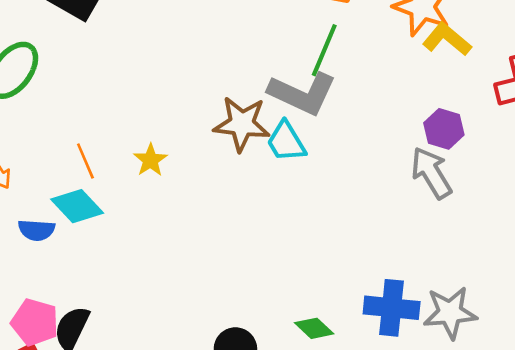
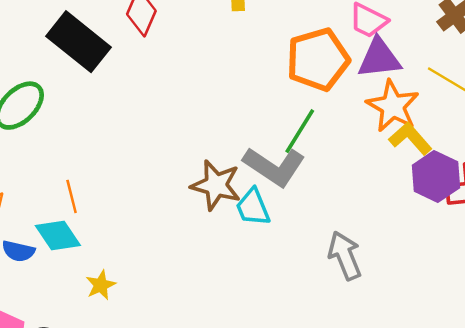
purple hexagon: (444, 129) -> (436, 177), moved, size x1.4
yellow star: (150, 160) -> (101, 285), moved
gray arrow: (431, 173) -> (345, 256), moved

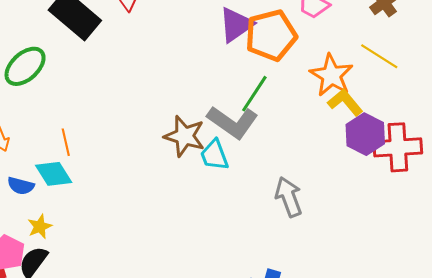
purple triangle: (379, 58) -> (236, 25), moved, turned -30
yellow star: (101, 285) -> (40, 227), moved

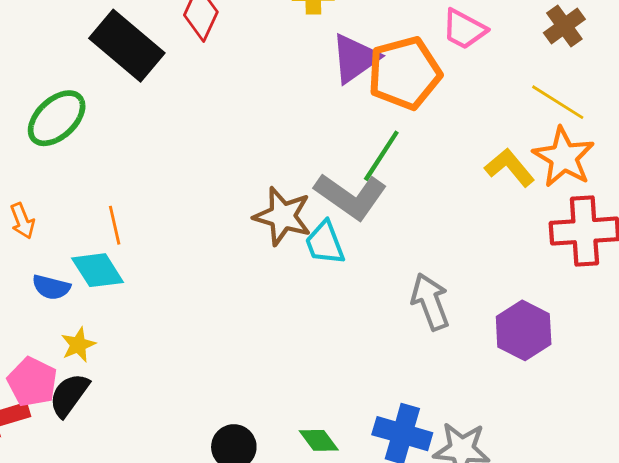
orange star: (331, 75) -> (564, 157), moved
purple hexagon: (365, 134) -> (524, 330), moved

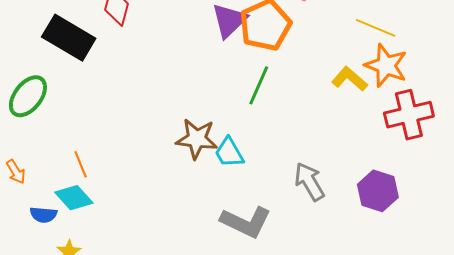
gray L-shape: (351, 196) -> (246, 222), moved

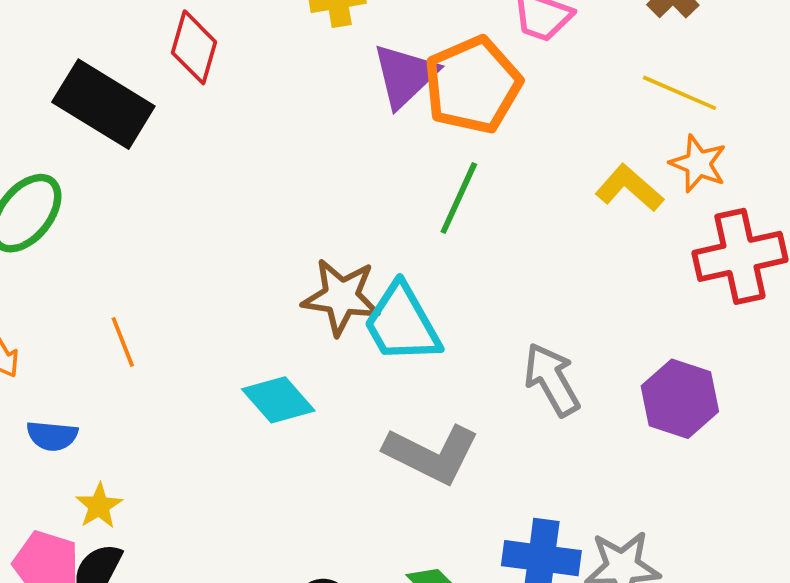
orange star: (386, 65) -> (698, 164), size x0.7
cyan trapezoid: (229, 153) -> (402, 323), size x1.4
cyan diamond: (74, 198) -> (278, 400), moved

